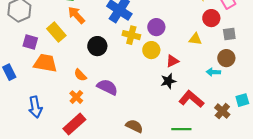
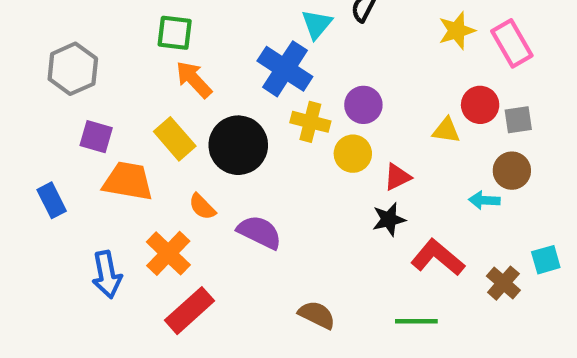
red circle: (211, 18) -> (480, 105), moved
yellow rectangle: (56, 32) -> (175, 139), moved
black circle: (97, 46) -> (238, 145), size x1.4
orange cross: (76, 97) -> (168, 253), moved, size x1.5

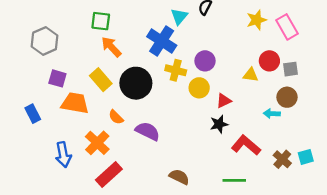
cyan square: (546, 260) -> (306, 157), moved

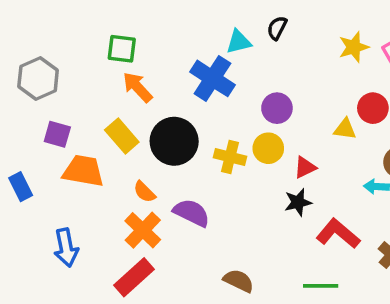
cyan triangle: (179, 16) -> (239, 42), turned 36
yellow cross: (176, 70) -> (230, 157), moved
orange cross: (97, 143) -> (143, 230), moved

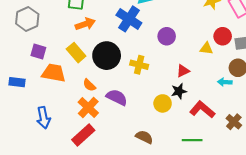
orange arrow: (137, 87) -> (85, 24), turned 114
yellow circle: (268, 148) -> (163, 103), moved
blue rectangle: (21, 187) -> (17, 82), turned -56

